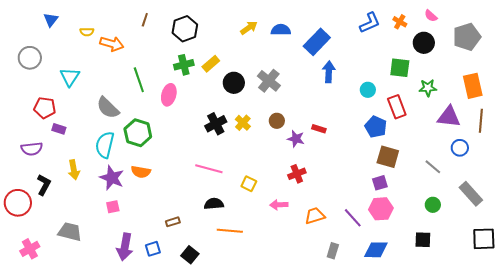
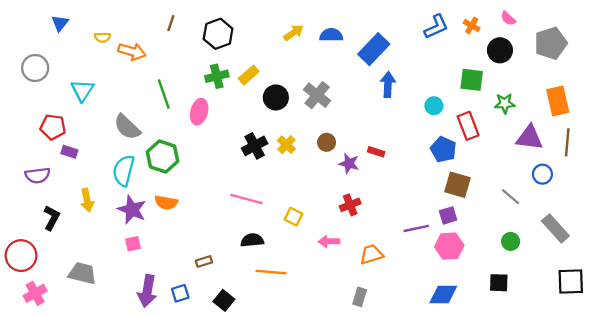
red circle: (18, 203) -> (21, 256), moved
purple line: (353, 218) -> (416, 228), moved, turned -60
gray rectangle: (333, 251) -> (360, 297), moved

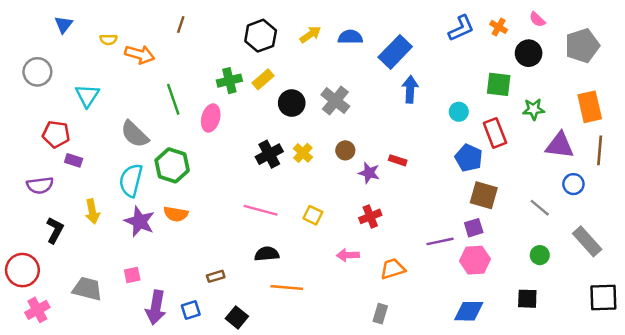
black hexagon: (218, 34) -> (261, 36), moved
yellow square: (294, 217) -> (313, 215), moved
pink square: (133, 244) -> (132, 275), moved

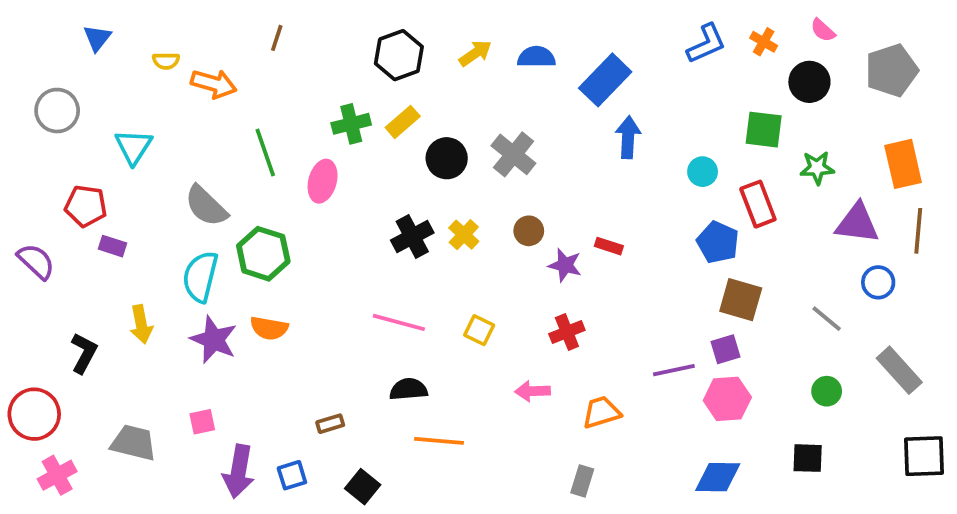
purple semicircle: (40, 185) -> (36, 261), moved, turned -130

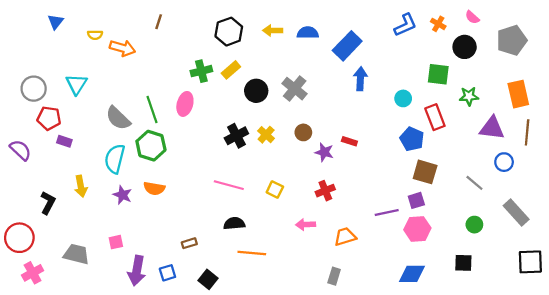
yellow arrow: (475, 53) -> (273, 30), turned -144
gray circle: (57, 111) -> (34, 89), moved
green line: (265, 153) -> (152, 109), moved
purple star: (214, 340) -> (122, 195), size x0.7

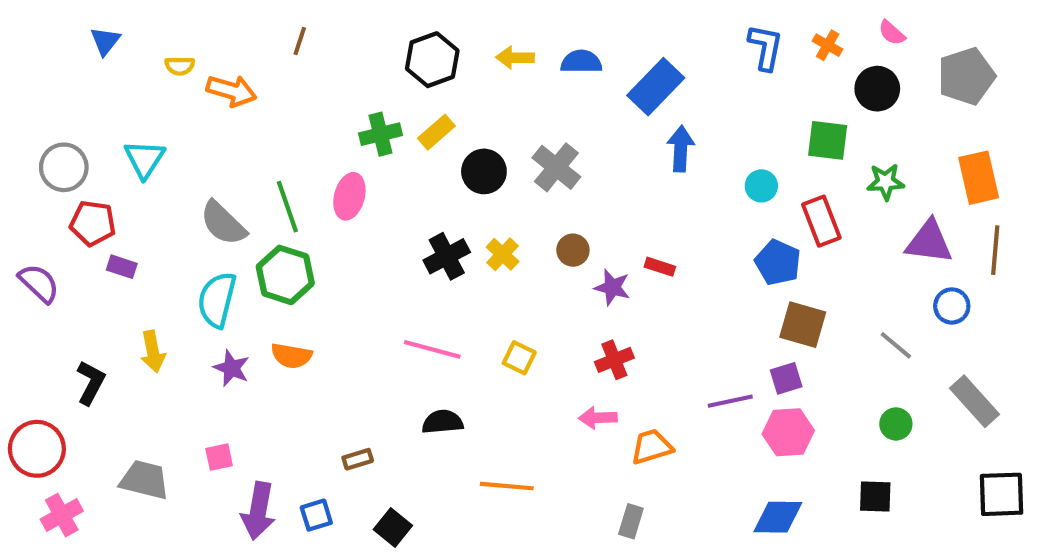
blue L-shape: (405, 25) -> (765, 47), turned -55
pink arrow: (306, 225) -> (598, 418), moved
orange line: (252, 253) -> (507, 486), moved

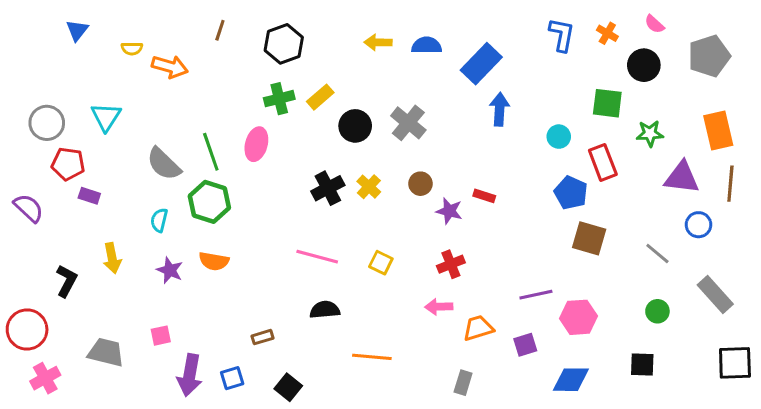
black hexagon: (432, 60) -> (284, 44), moved
cyan semicircle: (217, 300) -> (159, 220), size x0.6
purple square: (786, 378) -> (525, 345), moved

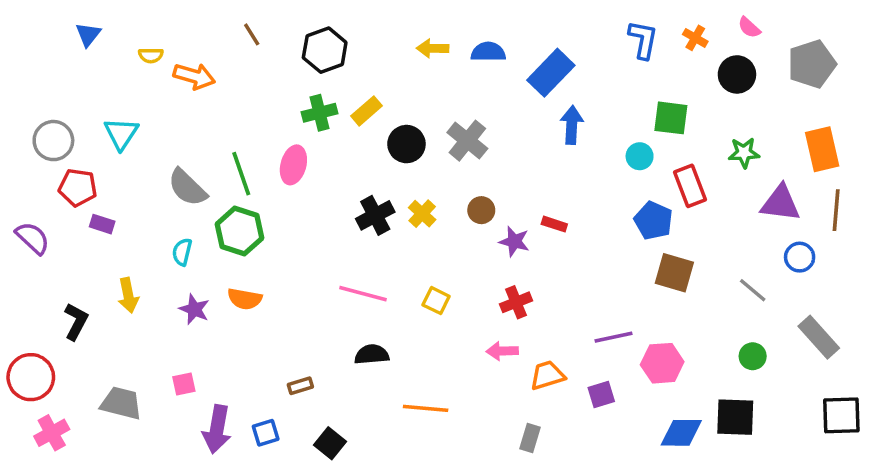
brown line: (220, 30) -> (252, 34), turned -50
green square: (607, 103) -> (671, 118), moved
black square: (642, 364) -> (735, 417), size x1.4
blue diamond: (571, 380) -> (681, 433), moved

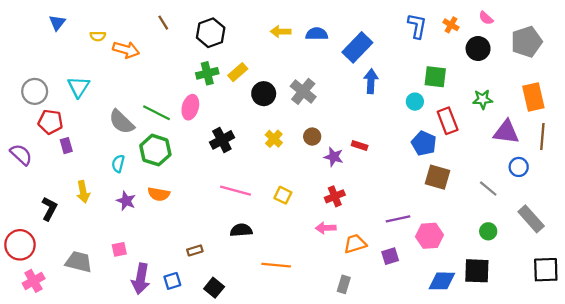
green line: (241, 174) -> (156, 113), turned -44
black cross: (375, 215) -> (222, 140), moved
purple rectangle: (102, 224) -> (66, 146), turned 56

